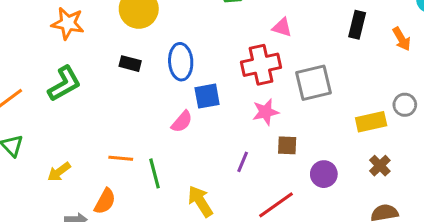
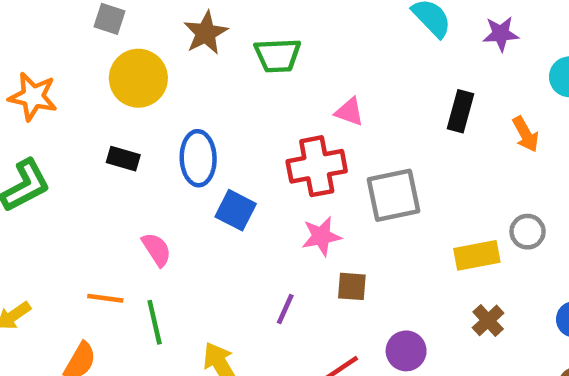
blue square: (207, 96) -> (236, 210), turned 36
pink semicircle: (182, 122) -> (157, 249), moved, turned -75
purple circle: (324, 174) -> (406, 351), moved

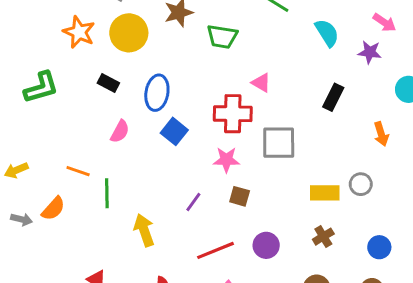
orange star: (33, 97) -> (79, 32), moved
orange arrow: (526, 134) -> (381, 134), moved
pink semicircle: (157, 249) -> (120, 131), moved, turned 50

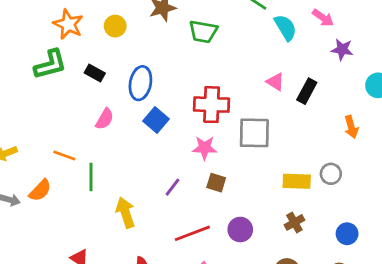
pink arrow: (384, 23) -> (323, 18), moved
yellow circle: (129, 33) -> (115, 26), size x0.6
cyan semicircle: (327, 33) -> (285, 28), moved
pink triangle: (261, 83) -> (275, 82), moved
green L-shape: (41, 87) -> (50, 64), moved

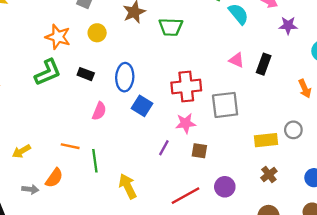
purple line: (173, 187) -> (164, 148), moved

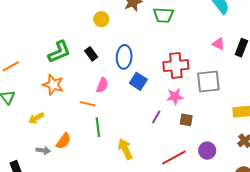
orange star: (58, 37) -> (53, 85), moved
black rectangle: (86, 74) -> (91, 54), turned 32
orange line: (70, 146) -> (88, 104), moved

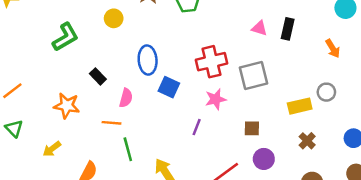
green L-shape: (59, 52) -> (65, 37), moved
black rectangle: (91, 54) -> (98, 76), moved
brown square: (186, 120) -> (252, 128), moved

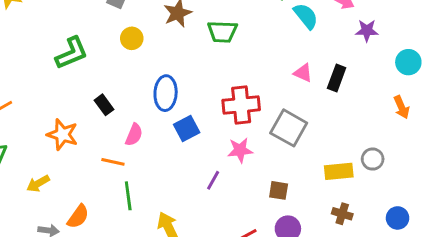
orange arrow: (333, 48) -> (401, 107), moved
gray square: (253, 75) -> (289, 128), turned 36
blue square: (169, 87) -> (187, 129), turned 30
brown cross: (307, 141) -> (342, 214), turned -35

